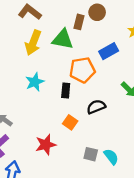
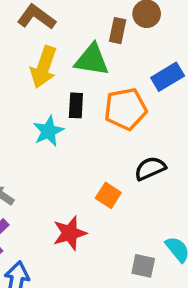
black rectangle: (66, 91) -> (76, 105), moved
gray square: (91, 154) -> (143, 266), moved

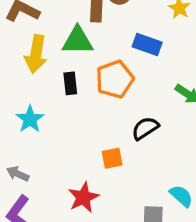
blue rectangle: (168, 77) -> (147, 44), turned 60
cyan star: (48, 131) -> (30, 119), moved
orange square: (108, 195) -> (112, 158), turned -35

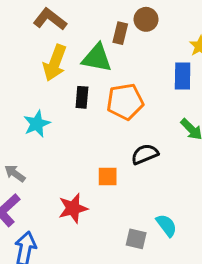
blue rectangle: (147, 44) -> (183, 76), moved, turned 60

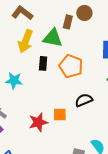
orange pentagon: (125, 102) -> (71, 66), turned 30
cyan star: (37, 124) -> (14, 81), turned 30
red star: (73, 208) -> (38, 122), moved

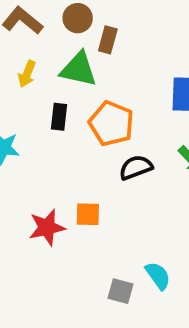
brown circle: (84, 13) -> (78, 18), moved
yellow arrow: (25, 41) -> (27, 74), size x0.6
black semicircle: (84, 100) -> (136, 167), moved

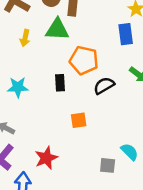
black rectangle: (59, 117) -> (60, 83), moved
red star: (47, 227) -> (46, 158), moved

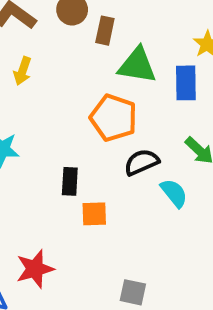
green triangle: (57, 30) -> (137, 65), moved
black rectangle: (60, 83) -> (70, 181), moved
cyan semicircle: (130, 152) -> (174, 193), moved

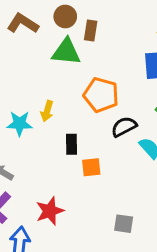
green triangle: (137, 65) -> (66, 52), moved
yellow arrow: (22, 71) -> (47, 111), moved

